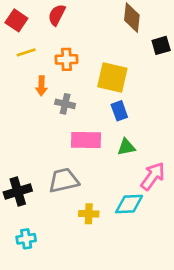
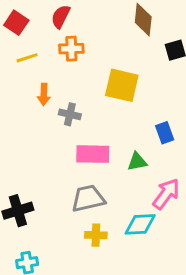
orange cross: (66, 59) -> (71, 49), moved
blue rectangle: (119, 111) -> (165, 133), moved
gray trapezoid: (64, 180) -> (88, 198), moved

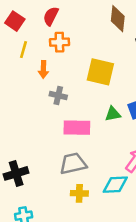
yellow line: (27, 58) -> (24, 50), turned -56
orange arrow: (44, 94) -> (43, 69), moved
green triangle: (137, 162) -> (113, 114), moved

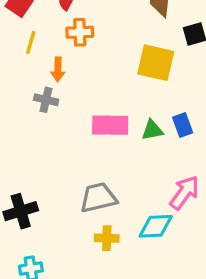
yellow square: (100, 72) -> (156, 63), moved
gray cross: (58, 95) -> (46, 100), moved
pink rectangle: (77, 128) -> (110, 125), moved

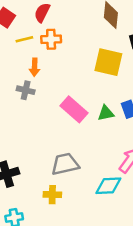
yellow line: (31, 42) -> (24, 39), moved, turned 60
pink rectangle: (110, 125) -> (74, 109), turned 40
yellow cross: (107, 238) -> (52, 195), moved

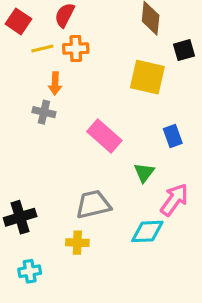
green triangle: (106, 113) -> (144, 173), moved, turned -42

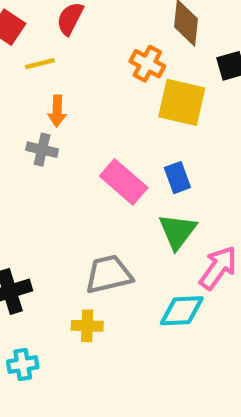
orange cross: (76, 48) -> (147, 64), moved, turned 30
blue rectangle: (173, 136) -> (177, 178), moved
green triangle: (144, 173) -> (177, 231), size x1.4

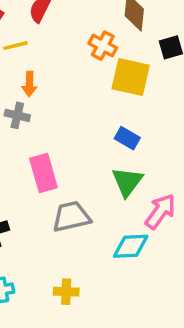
blue rectangle: (177, 178) -> (127, 138), turned -40
pink rectangle: (124, 182) -> (43, 173), moved, turned 33
yellow cross: (87, 326) -> (66, 292), moved

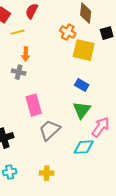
gray trapezoid: (71, 217) -> (50, 130), turned -30

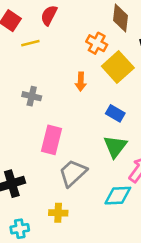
yellow square: (84, 50) -> (118, 67), turned 35
orange arrow: (26, 54) -> (81, 82), moved
pink rectangle: (34, 105) -> (52, 140), turned 30
yellow cross: (47, 173) -> (58, 213), moved

